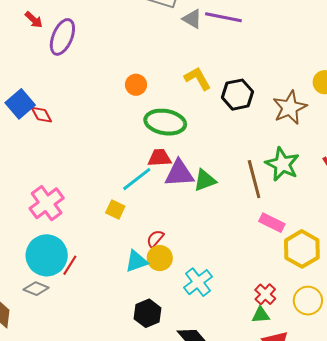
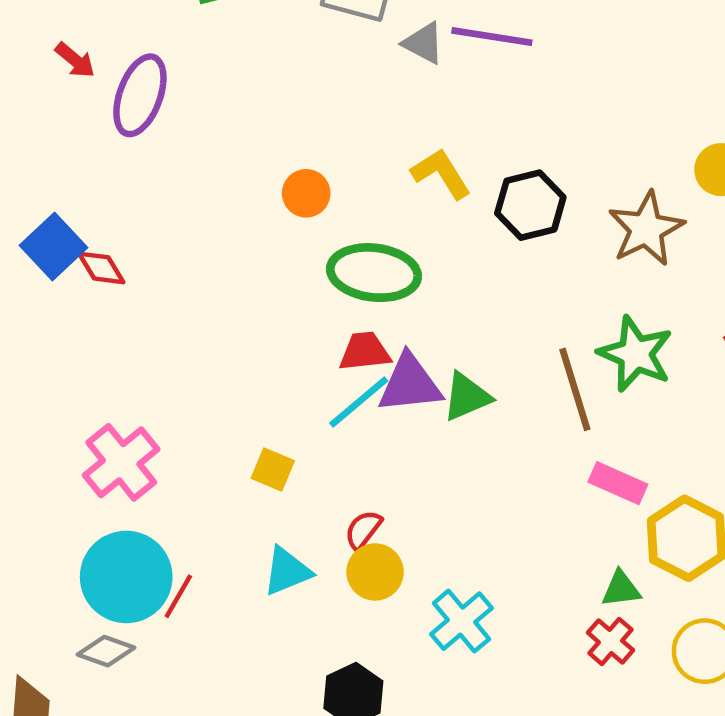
cyan line: (137, 179) -> (359, 402), moved
cyan triangle: (136, 261) -> (287, 571), moved
green triangle: (261, 315) -> (621, 589), moved

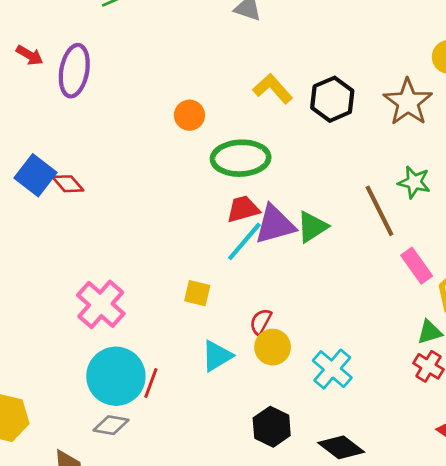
green star: (635, 354) -> (414, 182), size x0.7
pink rectangle: (618, 483) -> (417, 266), turned 40

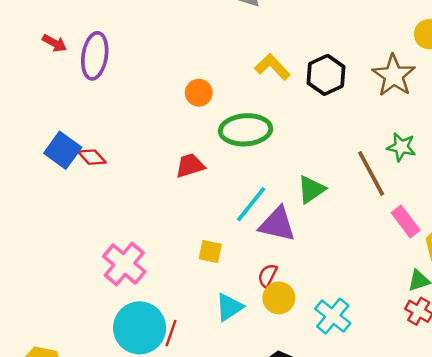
red trapezoid: (243, 209) -> (190, 166), moved
purple triangle: (275, 225) -> (277, 224), moved, turned 30

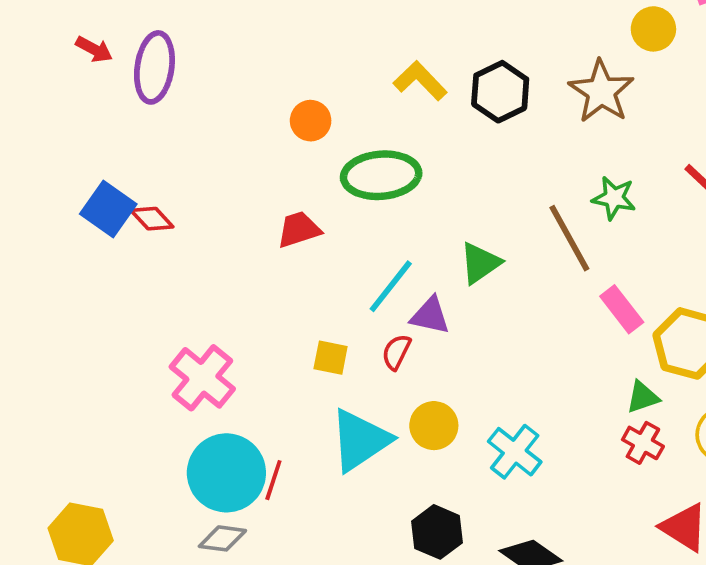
purple triangle: (277, 224) -> (430, 316), size x0.7
red semicircle: (268, 275) -> (396, 352), moved
cyan triangle: (229, 307) -> (360, 440), size x1.5

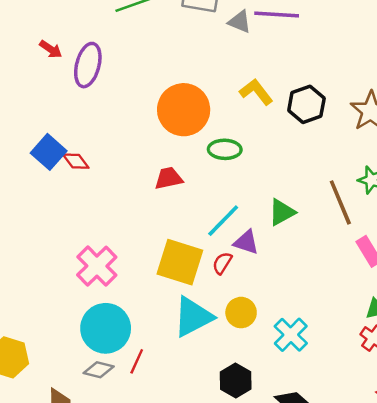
orange circle: (311, 121) -> (184, 110), size x2.0
green ellipse: (381, 175) -> (225, 149), size x0.7
yellow square: (331, 358) -> (180, 262), size x2.0
red line: (273, 480) -> (137, 361), moved

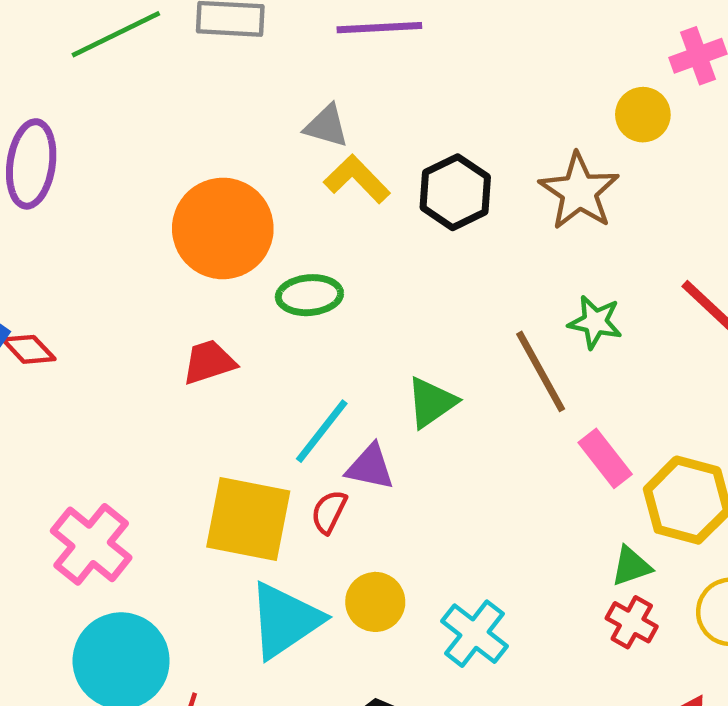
gray triangle: (240, 22) -> (326, 126), moved

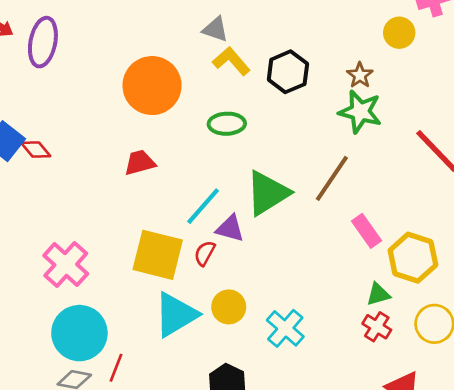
brown star: (579, 191) -> (360, 75), size x0.6
green ellipse: (309, 295) -> (227, 124), moved
green star: (595, 322) -> (360, 112), moved, size x1.4
brown line: (541, 371) -> (332, 178), turned 60
green triangle: (431, 402) -> (268, 193), size x1.5

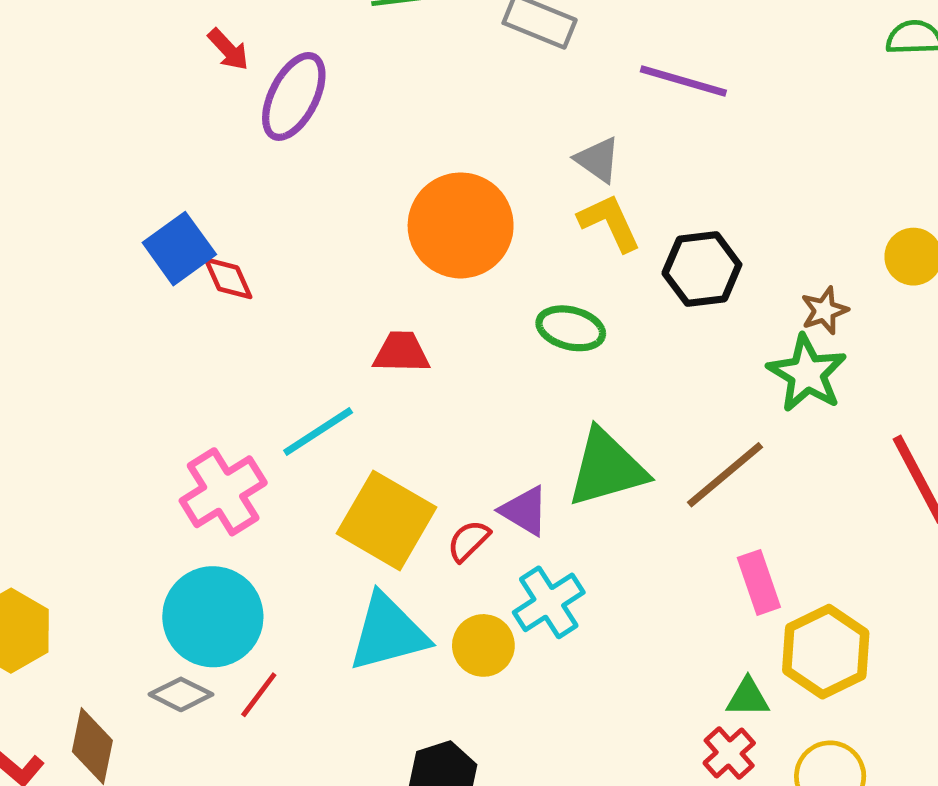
cyan line: (203, 206) -> (318, 431), moved
cyan cross: (285, 328) -> (549, 602), moved

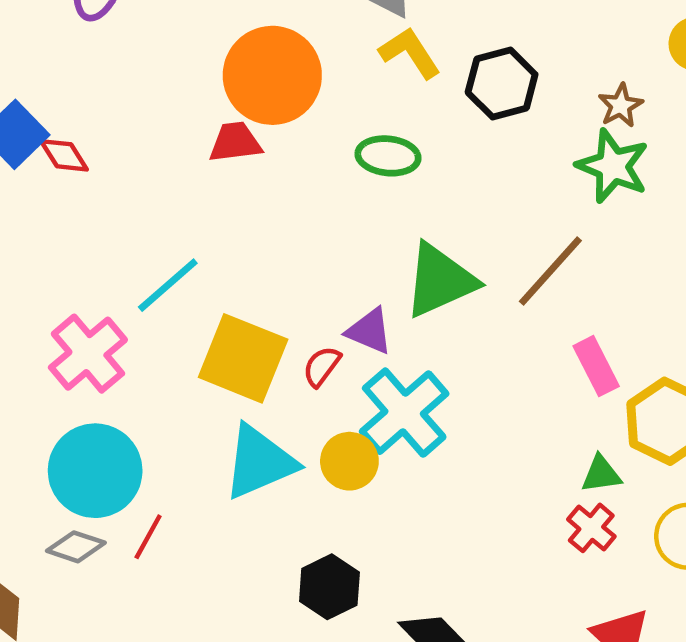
red trapezoid: (401, 352) -> (235, 142), moved
cyan cross: (549, 602) -> (404, 413), size x1.4

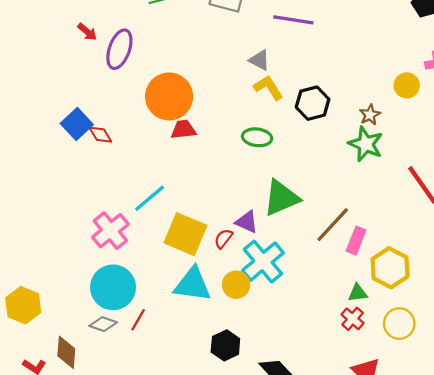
orange circle: (272, 75) -> (169, 96), moved
brown line: (550, 271) -> (333, 225), moved
pink rectangle: (596, 366) -> (356, 241), turned 48
cyan triangle: (259, 462) -> (193, 284), turned 30

